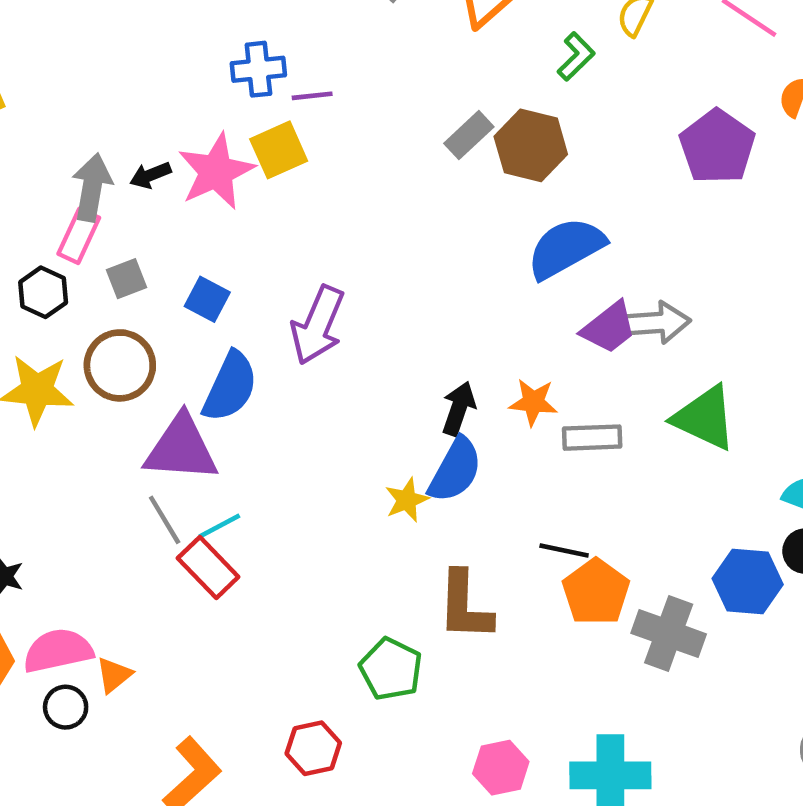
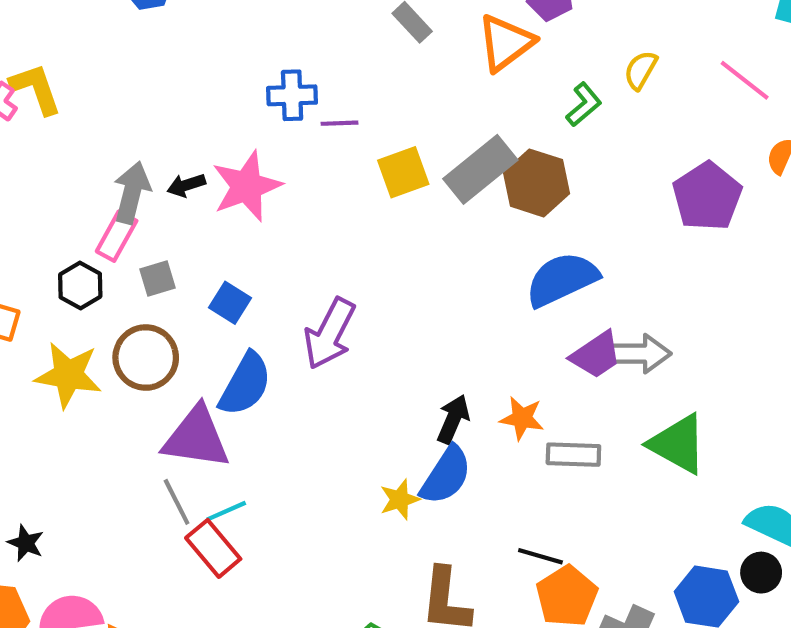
gray rectangle: (469, 135) -> (480, 169), size x1.6
yellow square: (279, 150) -> (403, 172), moved

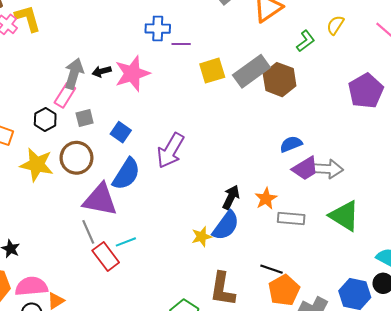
blue semicircle: (562, 279) -> (291, 144), moved, size x0.6
orange star: (522, 418) -> (266, 199), turned 30
cyan line: (226, 511) -> (126, 242), moved

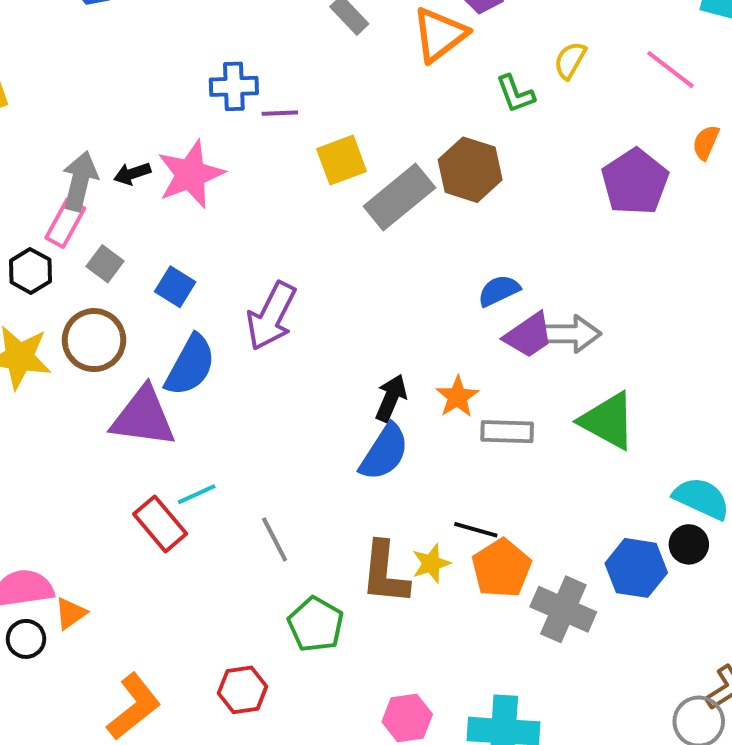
green L-shape: (306, 41) -> (515, 94), turned 110
gray rectangle: (251, 71) -> (399, 197), moved
gray square: (85, 118) -> (105, 264), turned -36
gray line: (88, 232) -> (275, 539), moved
yellow star: (202, 237) -> (431, 563), moved

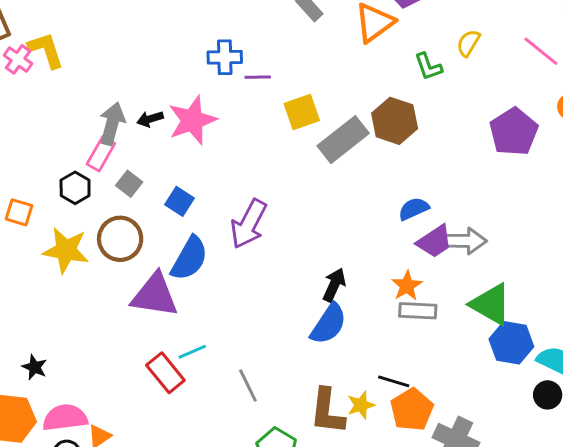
orange star: (457, 397) -> (407, 286), moved
blue hexagon: (636, 568) -> (511, 343), moved

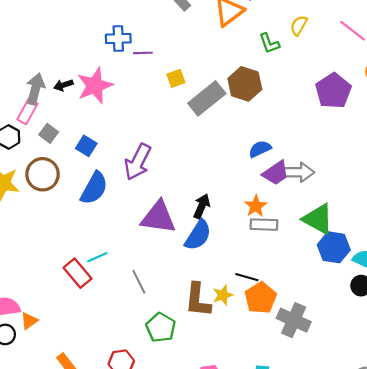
yellow square: (302, 112) -> (176, 78), size x0.7
purple triangle: (155, 295) -> (158, 217), moved

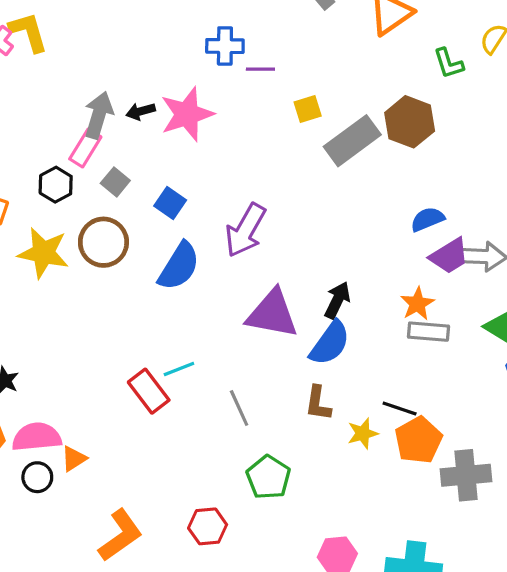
brown L-shape: (198, 300) -> (318, 403), moved, size x0.7
gray cross: (294, 320) -> (466, 475), turned -32

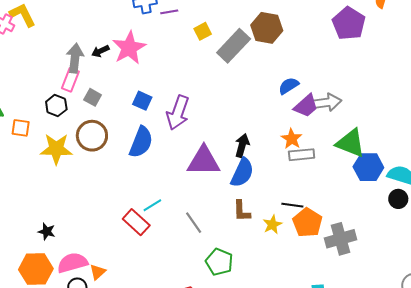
blue square: (170, 203) -> (142, 101), moved

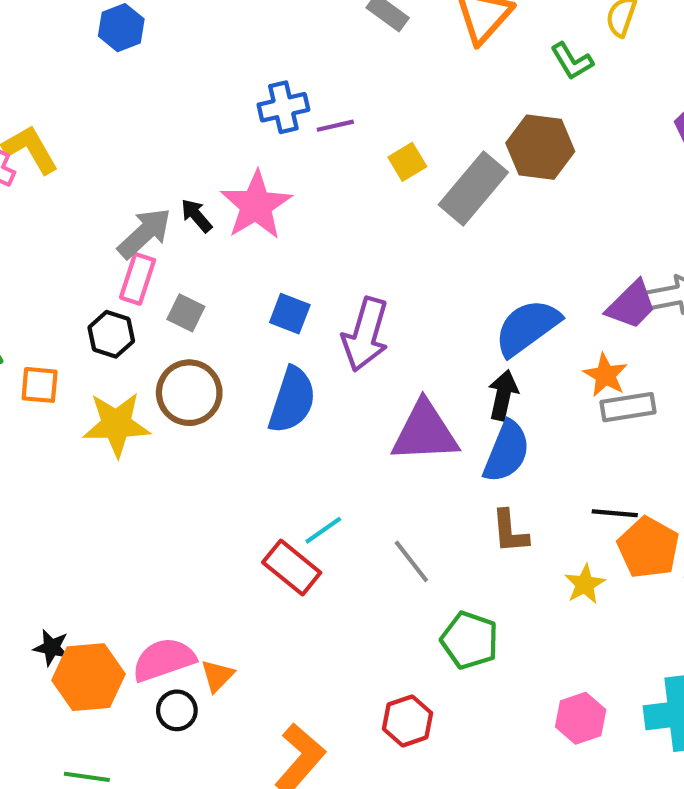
black arrow: (100, 51) -> (196, 216), turned 78
gray arrow: (75, 58) -> (144, 233), turned 44
blue semicircle: (289, 86) -> (527, 327), moved, size x1.6
yellow star: (272, 225) -> (585, 584), moved
black star: (47, 232) -> (52, 648), moved

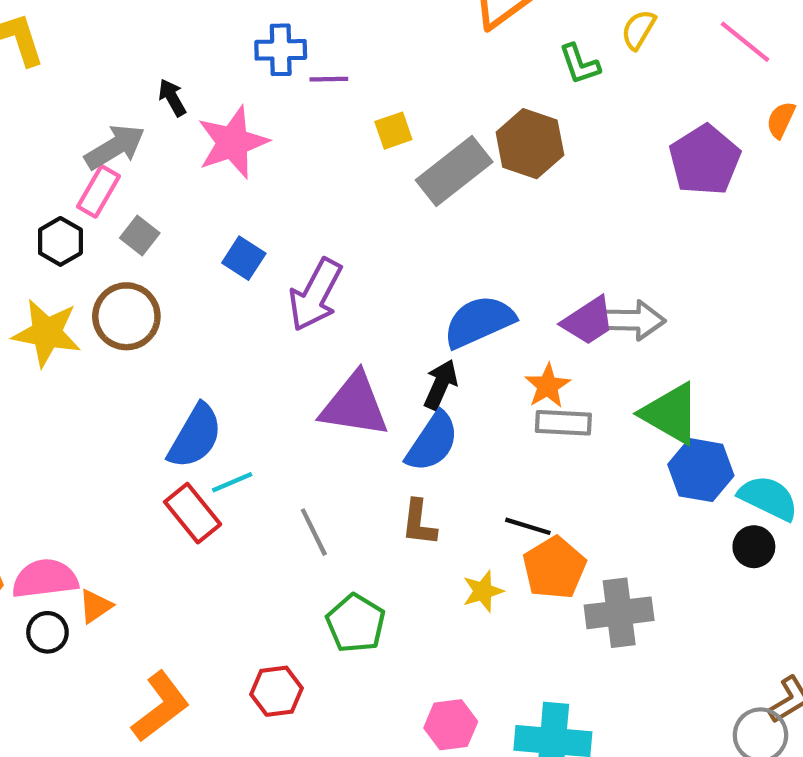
black arrow: (196, 216) -> (172, 98), moved
blue semicircle: (292, 400) -> (195, 436), moved

